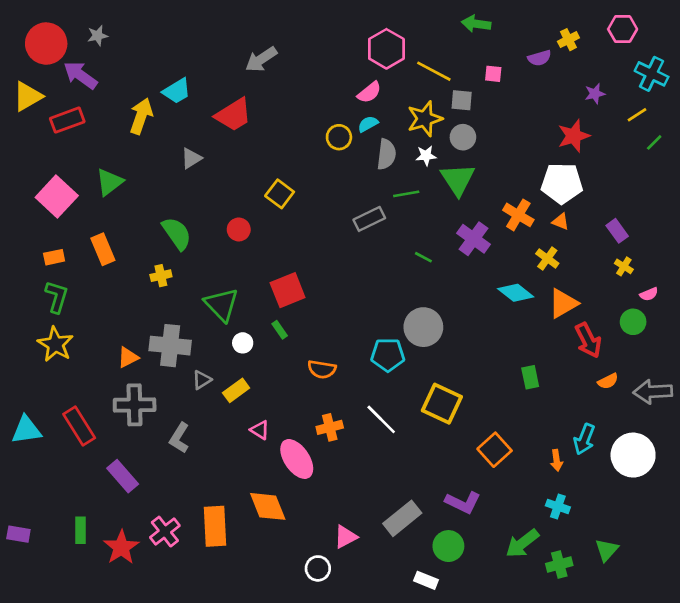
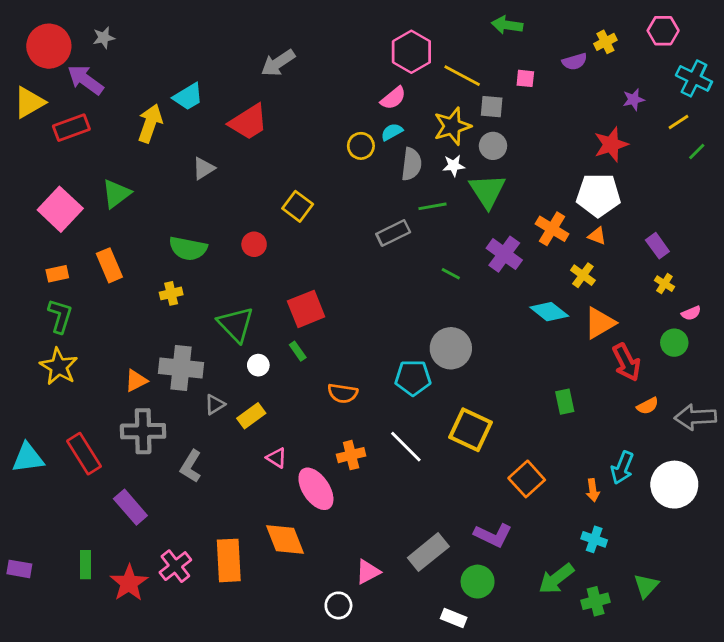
green semicircle: (177, 233) -> (188, 248), turned 136

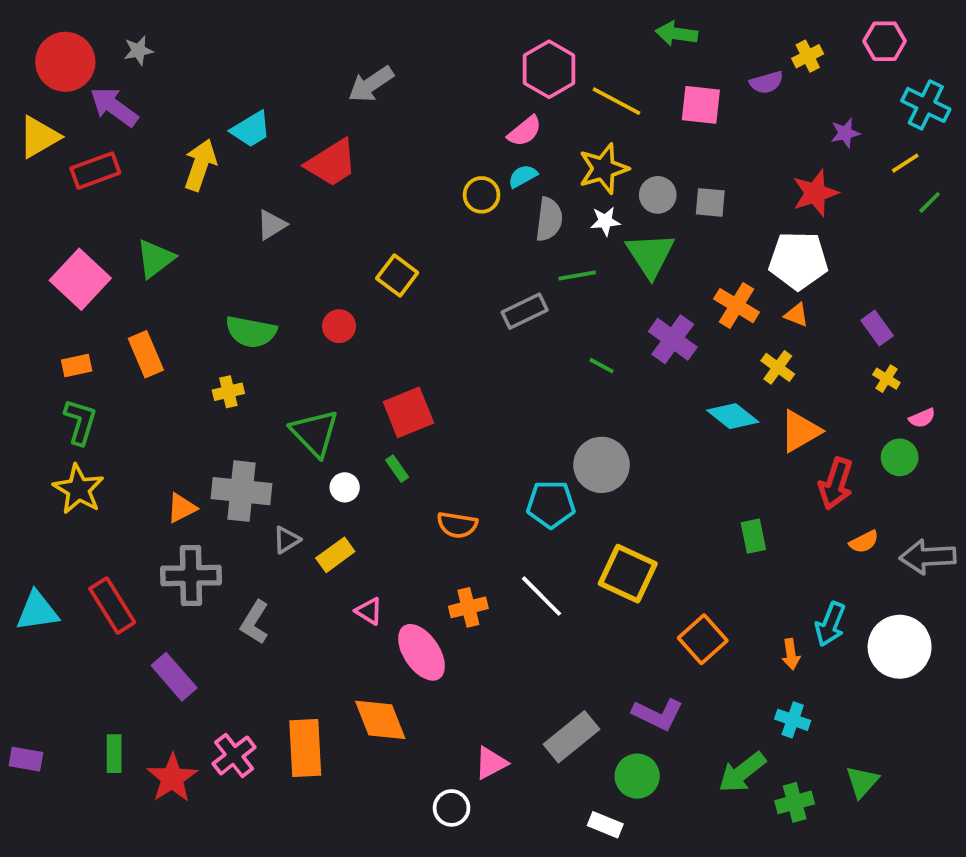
pink square: (525, 78) -> (701, 105), size x1.6
gray square: (492, 107) -> (710, 202), moved
red arrow: (627, 362) -> (836, 484), turned 45

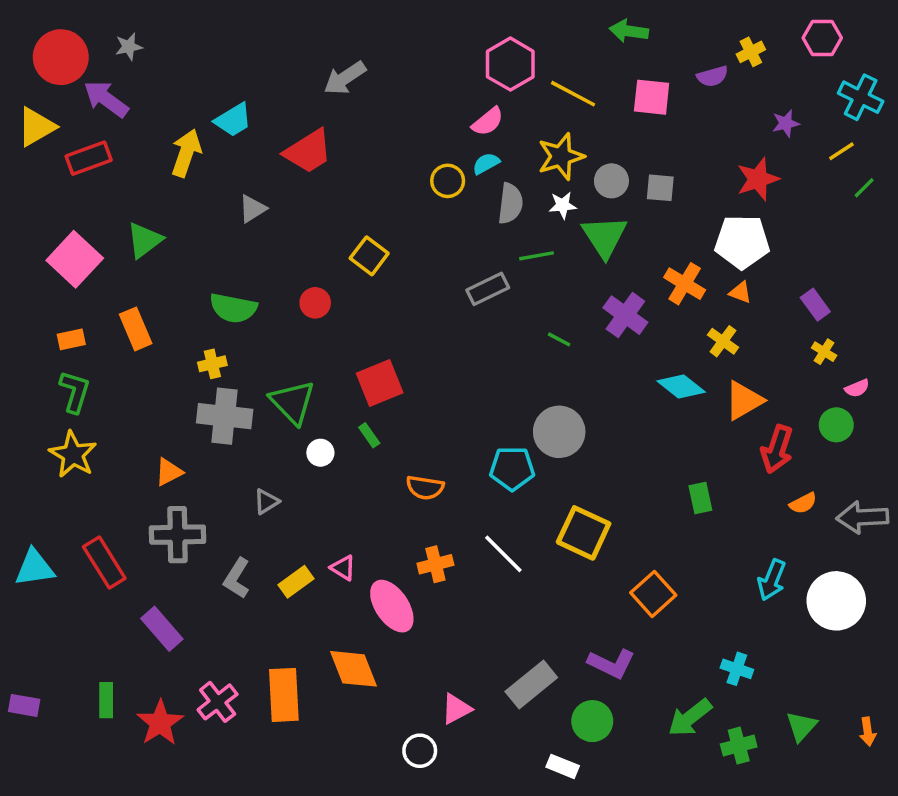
gray cross: (242, 491) -> (225, 416), moved
yellow rectangle: (335, 555) -> (296, 582), moved
orange arrow: (791, 654) -> (868, 732), moved

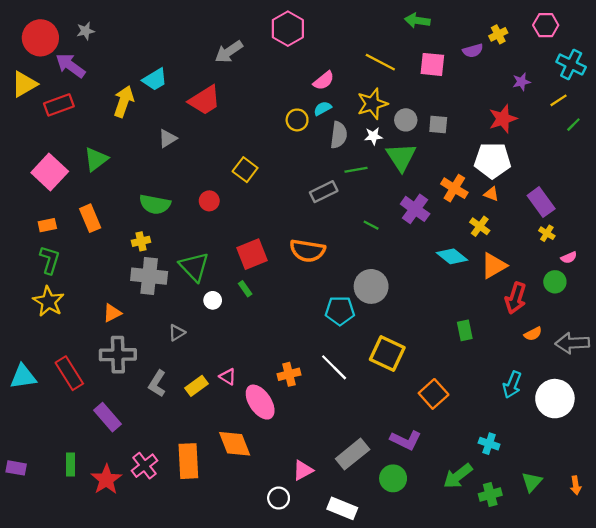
pink hexagon: (510, 64) -> (288, 29), moved
purple rectangle: (815, 305) -> (541, 202), size x1.4
orange semicircle: (425, 488) -> (307, 251), moved, size x1.4
white rectangle: (563, 766) -> (342, 508), moved, size x1.4

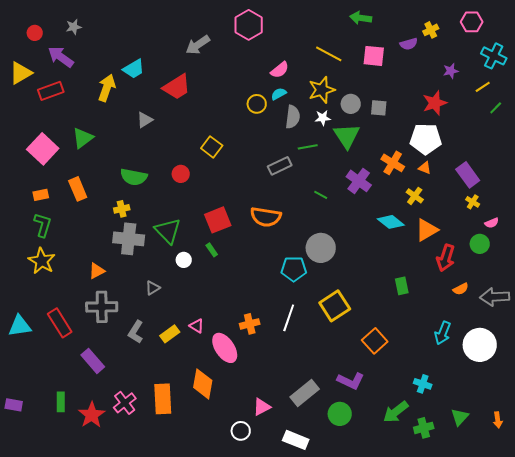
red circle: (40, 38) -> (35, 33), size x0.5
yellow square: (387, 353) -> (335, 306), turned 32
white line: (334, 367) -> (289, 318), turned 64
orange diamond: (235, 444) -> (203, 384), turned 32

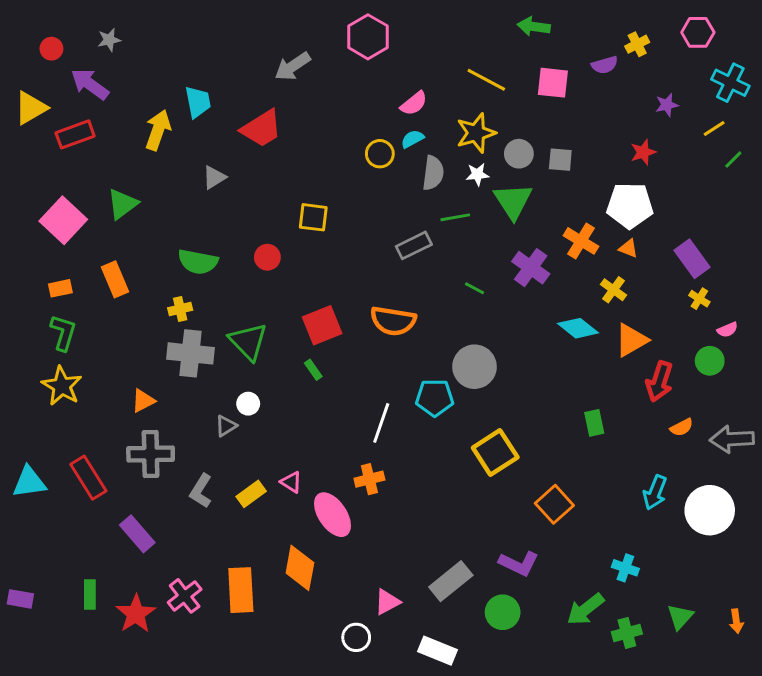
cyan trapezoid: (134, 69) -> (198, 102), turned -70
red star: (435, 103) -> (643, 152), size x0.7
yellow square: (212, 147) -> (313, 217), turned -30
white circle: (184, 260) -> (248, 404), moved
white line: (289, 318) -> (381, 423), moved

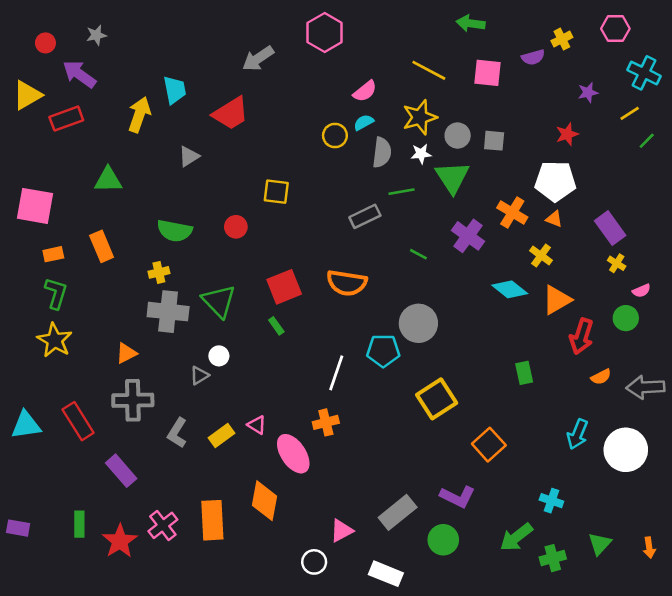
green triangle: (122, 204) -> (108, 180), turned 36
pink square: (63, 220) -> (35, 206), moved, turned -33

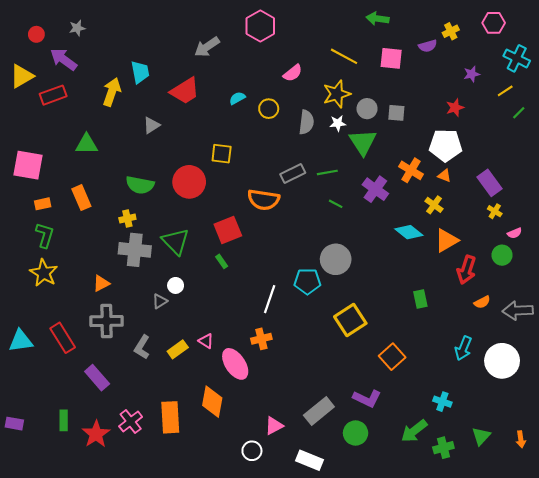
cyan semicircle: (364, 122) -> (237, 98), moved
green line: (401, 192) -> (327, 172), moved
red circle: (236, 227) -> (189, 182), size x1.8
orange semicircle: (347, 283) -> (263, 200), moved

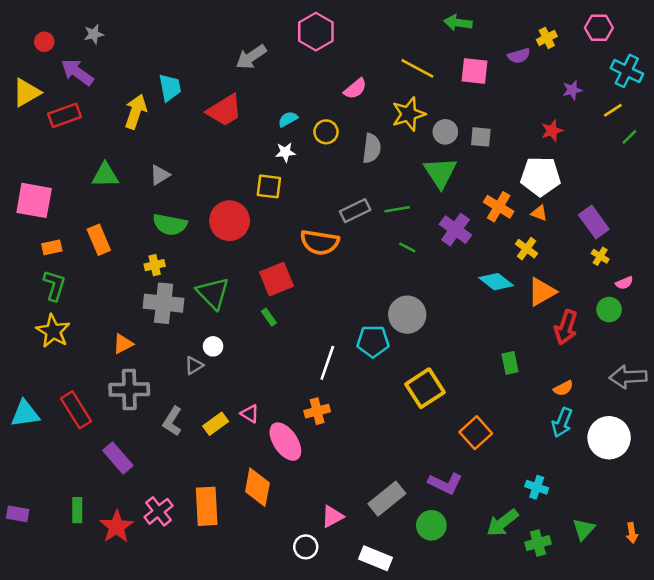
white star: (338, 123) -> (285, 152), moved
gray triangle: (151, 125) -> (160, 175), moved
orange semicircle: (482, 302) -> (563, 388), moved

